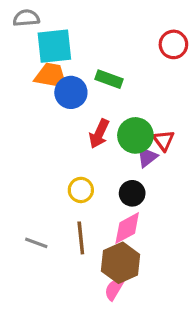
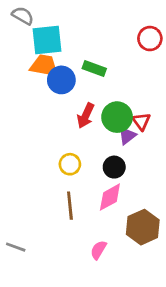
gray semicircle: (26, 18) -> (23, 16), turned 35
gray line: (36, 243) -> (16, 247), moved
brown hexagon: (121, 263) -> (143, 227), moved

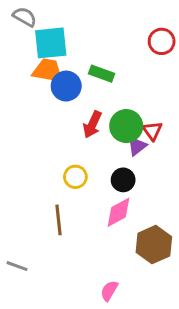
brown line: (70, 206) -> (58, 220), moved
pink semicircle: (98, 250) -> (109, 291), moved

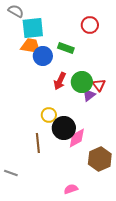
red circle: (162, 41) -> (90, 25), moved
black circle: (123, 180) -> (64, 128), moved, size x1.5
pink semicircle: (109, 291) -> (71, 189), turned 40

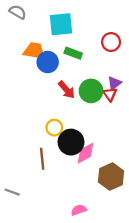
red circle: (90, 25) -> (111, 42), moved
cyan square: (33, 28) -> (61, 24), moved
red arrow: (60, 81) -> (67, 90), turned -66
purple triangle: (89, 95) -> (114, 83), moved

